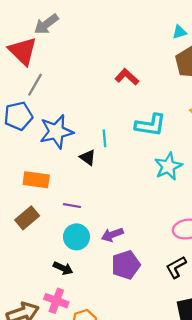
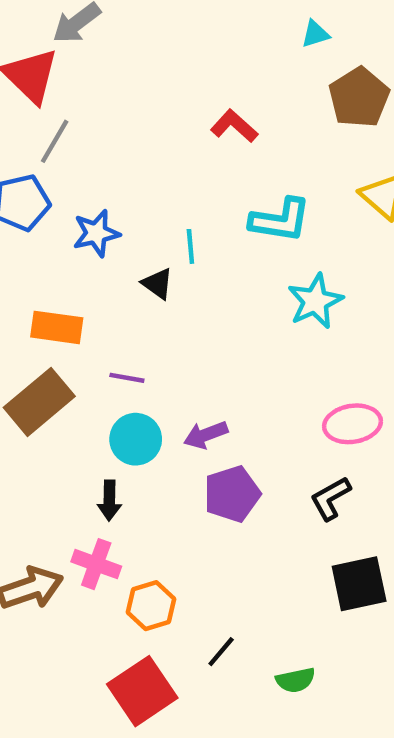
cyan triangle: (179, 32) -> (315, 34), moved
blue star: (56, 132) -> (96, 233), size x0.7
brown rectangle: (27, 218) -> (39, 402), size x1.4
black arrow: (63, 268) -> (109, 501), turned 66

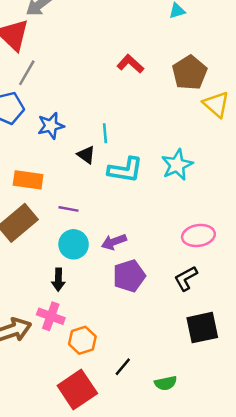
brown pentagon: (359, 97) -> (190, 73), moved
cyan L-shape: (280, 220) -> (125, 170), moved

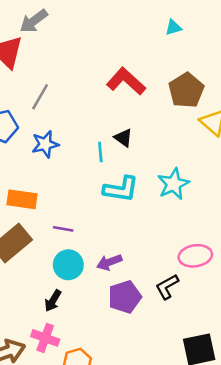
red L-shape: (130, 64) -> (126, 81), size x1.4
gray line: (27, 73) -> (40, 97), moved
black triangle: (86, 155) -> (123, 138), moved
black L-shape: (186, 278) -> (167, 287), moved
black arrow: (58, 280) -> (53, 301), turned 30

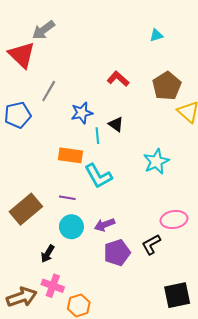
red L-shape: (126, 81) -> (118, 79), size x0.7
blue star: (45, 144) -> (82, 113), moved
cyan L-shape: (121, 189) -> (98, 176), moved, turned 52
orange rectangle: (22, 199) -> (70, 155), moved
black arrow: (53, 301) -> (48, 254), moved

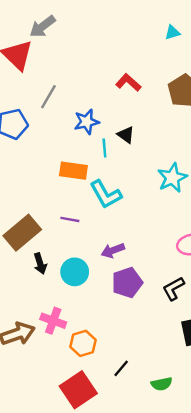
cyan circle: (71, 227) -> (75, 272), moved
black L-shape: (151, 244) -> (174, 289), moved
black arrow: (48, 254) -> (40, 264), moved, turned -48

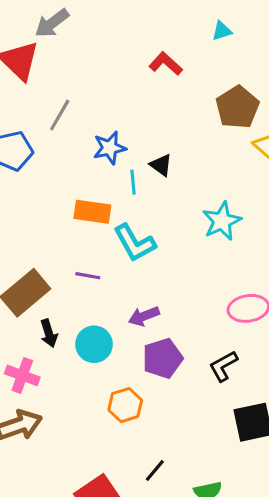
red L-shape: (128, 82) -> (166, 64), moved
pink cross: (53, 321) -> (22, 375), moved
orange hexagon: (83, 343) -> (125, 405), moved

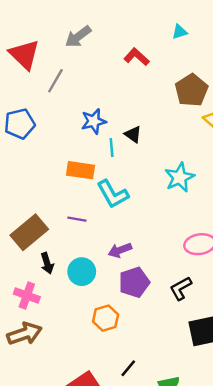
gray arrow: (52, 23) -> (78, 37), moved
gray line: (60, 115) -> (55, 81), moved

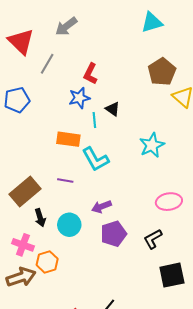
cyan triangle: (180, 32) -> (152, 22), size x1.6
red L-shape: (137, 57) -> (90, 74), moved, turned -105
orange hexagon: (106, 318) -> (47, 262), moved

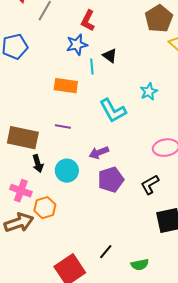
cyan star: (152, 145) -> (149, 92), size x0.7
cyan L-shape: (95, 159) -> (113, 111), moved
brown rectangle: (25, 192) -> (23, 138), turned 52

